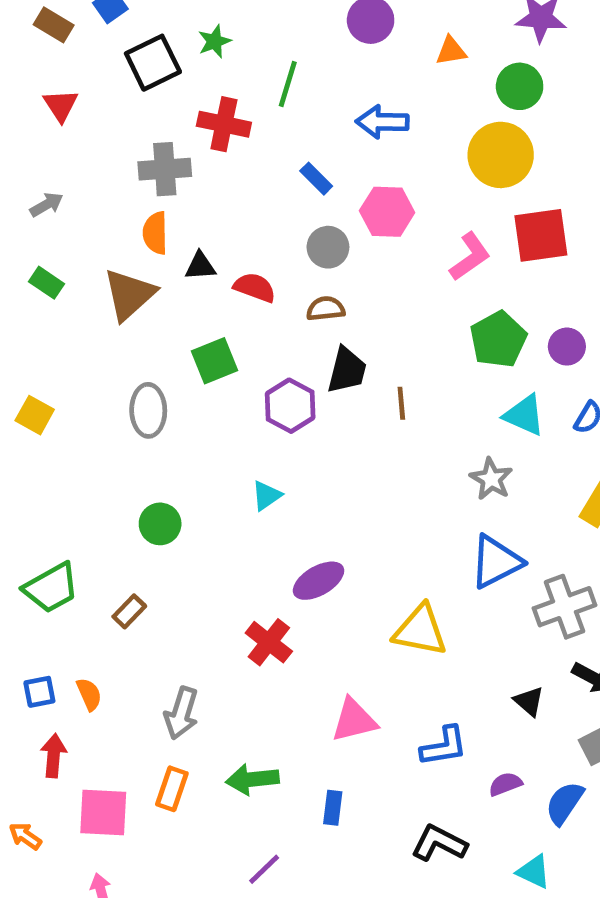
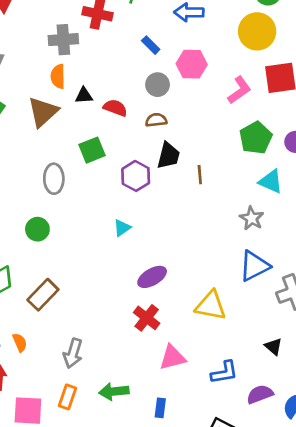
green circle: (160, 524) -> (37, 229), moved
brown rectangle: (129, 611) -> (43, 295), size x1.6
red cross: (269, 642) -> (147, 318), moved
purple semicircle: (505, 784) -> (260, 394), size x1.4

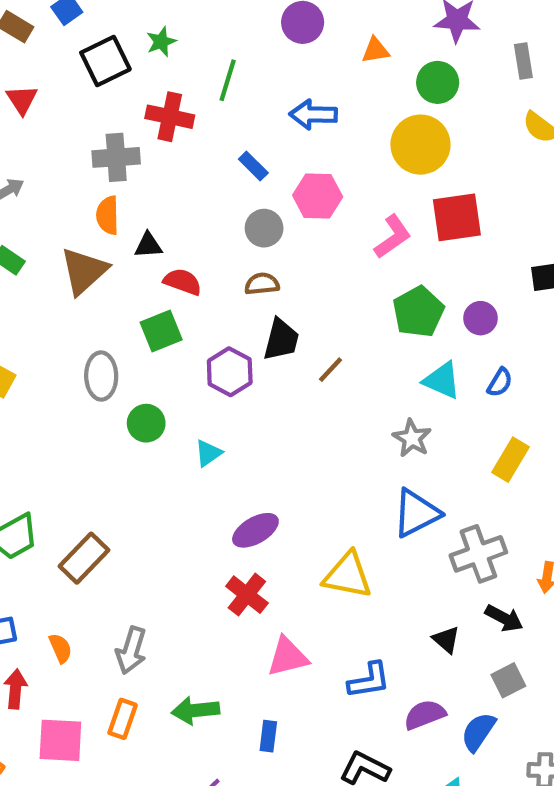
red semicircle: (115, 108) -> (183, 282), moved
brown line: (200, 175) -> (330, 370), turned 48
green circle: (37, 229) -> (146, 423), moved
orange semicircle: (20, 342) -> (60, 648), moved

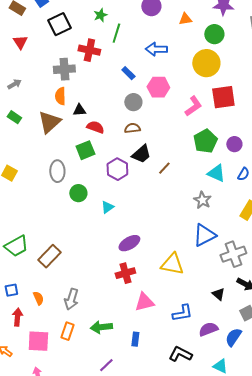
green star: (161, 42) -> (100, 15), moved
black trapezoid: (281, 340) -> (141, 154), turned 35
red cross: (247, 595) -> (125, 273), turned 36

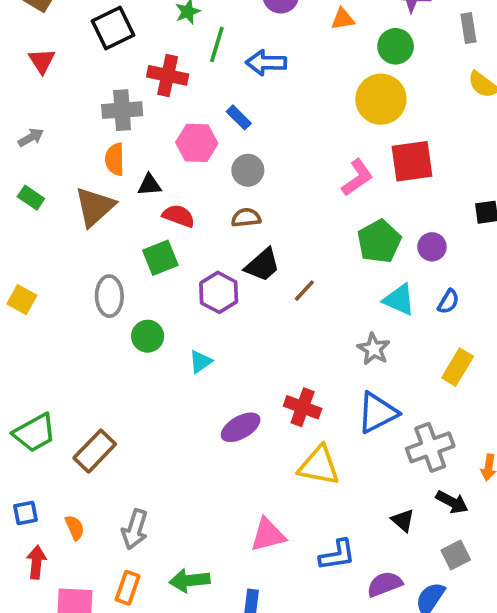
blue arrow: (156, 49) -> (266, 63), moved
pink hexagon: (158, 87) -> (197, 143), moved
red cross: (125, 273) -> (303, 407), moved, turned 36

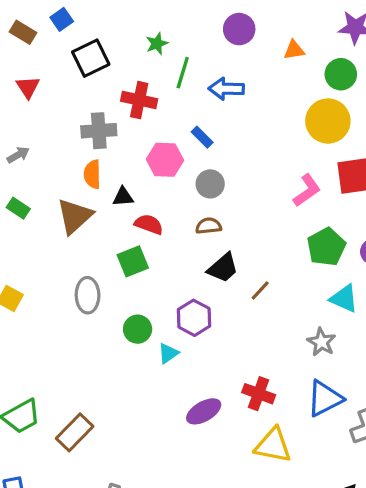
purple hexagon: (219, 292) -> (194, 318), moved
green circle: (148, 336) -> (138, 329), moved

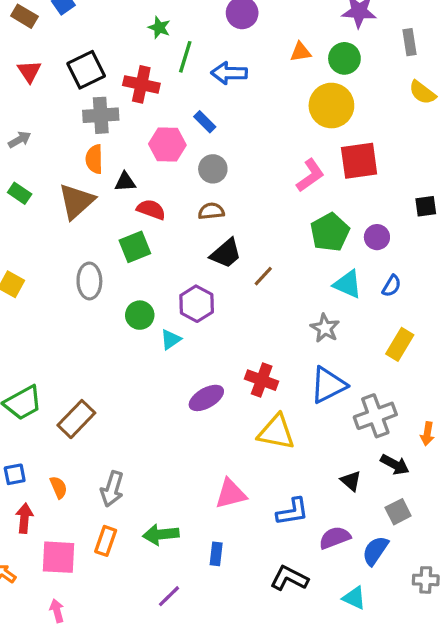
green star: (157, 44) -> (159, 28), turned -30
orange triangle: (294, 50) -> (301, 52), moved
black square: (91, 58) -> (86, 70), moved

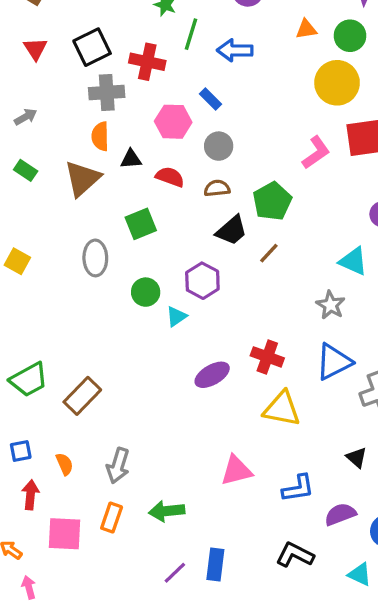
red semicircle: (151, 209) -> (170, 177), moved
green pentagon: (330, 232) -> (272, 201), moved
blue rectangle: (216, 554) -> (215, 565), moved, size x1.4
pink arrow: (57, 611) -> (29, 587), moved

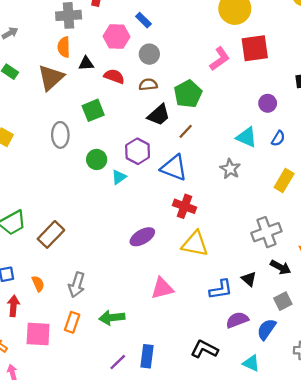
blue triangle: (334, 362) -> (174, 168), moved, turned 48
purple ellipse: (212, 375) -> (142, 237), moved
blue L-shape: (298, 488) -> (221, 289), moved

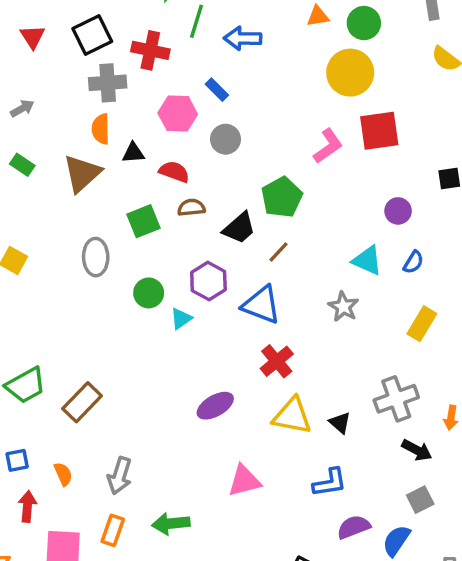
brown semicircle: (148, 85) -> (191, 208), moved
red cross: (184, 206) -> (277, 361), turned 30
black triangle: (249, 279) -> (340, 423), moved

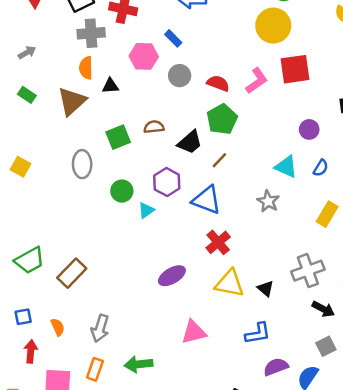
red semicircle: (174, 172) -> (218, 83), moved

